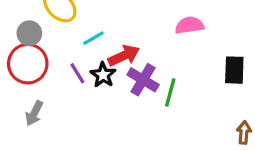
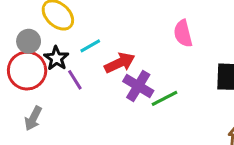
pink semicircle: (189, 25) -> (183, 33), turned -96
black star: (103, 75) -> (56, 58), moved
green line: (170, 92) -> (164, 98), turned 48

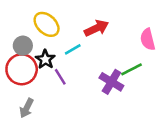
red arrow: (120, 63) -> (96, 28), moved
green line: (164, 98) -> (131, 69), moved

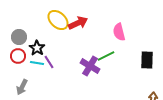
yellow ellipse: (47, 24) -> (58, 20), moved
cyan line: (73, 49) -> (37, 63), moved, turned 40
red circle: (22, 69) -> (18, 56), size x0.6

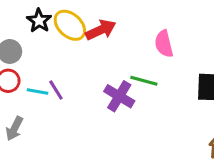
black star: (37, 48) -> (39, 21), moved
green line: (106, 56) -> (144, 81), turned 42

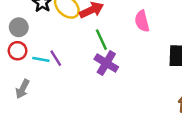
green line: (144, 81) -> (101, 40), moved, turned 50

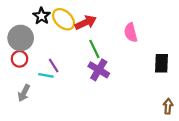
gray circle: (19, 27) -> (21, 38), size x1.5
cyan line: (41, 59) -> (46, 75), moved

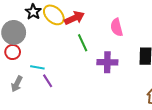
purple line: (54, 65) -> (48, 81), moved
purple cross: (99, 70) -> (107, 62), moved, turned -30

